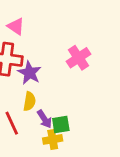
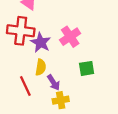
pink cross: (79, 58) -> (70, 37), moved
green square: (61, 124) -> (87, 68), moved

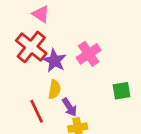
red cross: (21, 31) -> (31, 47), turned 32
green square: (87, 68) -> (121, 91), moved

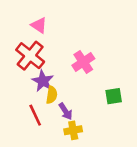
purple star: (54, 61) -> (43, 81), moved

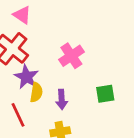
purple arrow: (66, 111) -> (62, 99), moved, turned 30

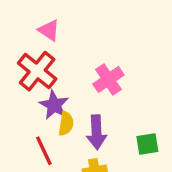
green square: (105, 94) -> (147, 144), moved
purple arrow: (62, 99) -> (97, 132), size x1.4

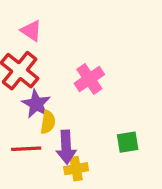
purple arrow: (97, 132) -> (66, 147), moved
red line: (44, 151) -> (26, 149), turned -68

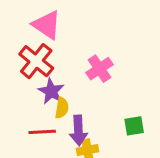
pink triangle: (31, 31) -> (47, 25), size x1.5

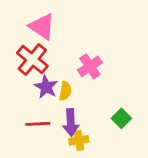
yellow semicircle: (62, 108) -> (65, 91), moved
green square: (134, 126) -> (121, 118), turned -36

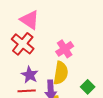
purple star: (46, 87) -> (30, 75), moved
yellow semicircle: (65, 91) -> (61, 73), moved, size x1.6

